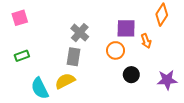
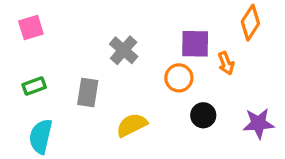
gray rectangle: (73, 57) -> (88, 93), moved
yellow semicircle: (65, 81) -> (132, 125), moved
cyan semicircle: (40, 88) -> (41, 136), moved, turned 40

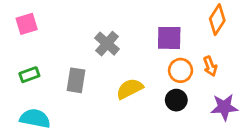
orange arrow: (226, 63) -> (210, 66), moved
orange circle: (179, 78) -> (181, 70), moved
yellow semicircle: (132, 125) -> (130, 89), moved
cyan semicircle: (41, 136) -> (35, 118), turned 88

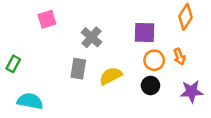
pink square: (27, 24) -> (47, 19), moved
green rectangle: (29, 75) -> (13, 64), moved, turned -42
gray rectangle: (76, 80) -> (78, 69), moved

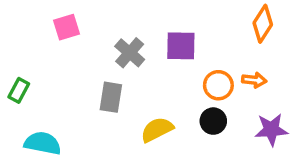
purple square: (144, 33) -> (181, 46), moved
orange arrow: (179, 57) -> (254, 80), turned -63
yellow semicircle: (111, 76) -> (157, 130), moved

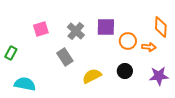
orange diamond: (263, 24) -> (161, 27), moved, turned -30
pink square: (66, 27) -> (41, 29), moved
orange circle: (218, 85) -> (128, 41), moved
gray rectangle: (111, 97) -> (65, 57), turned -42

